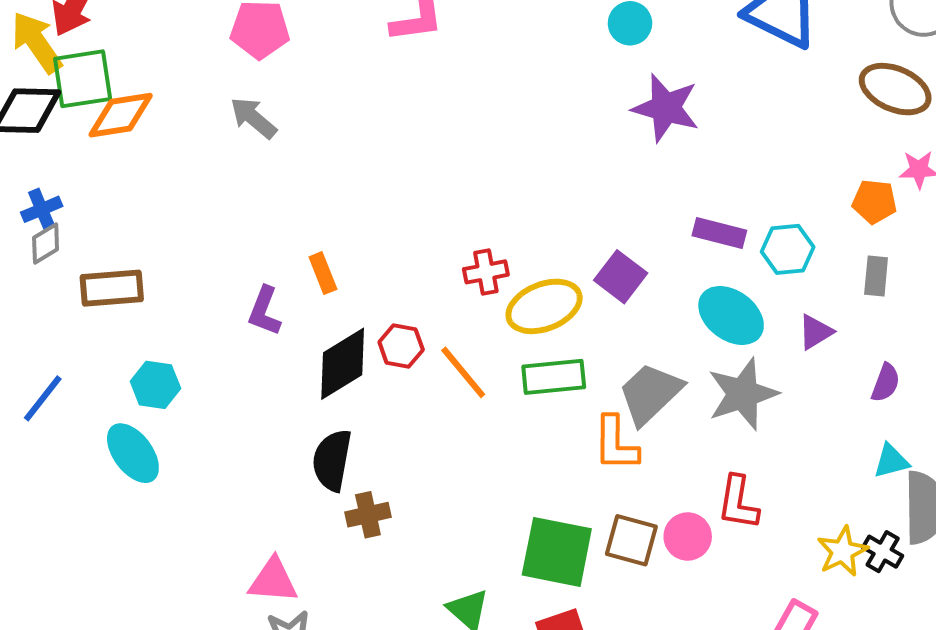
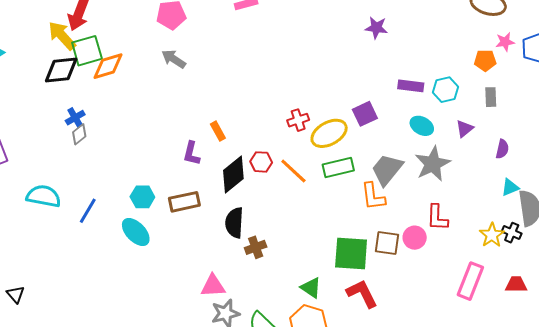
purple star: (666, 108) -> (376, 28), size x0.7
purple square: (621, 277) -> (365, 114), turned 35
brown rectangle: (112, 288) -> (184, 202), moved
cyan ellipse: (731, 315) -> (422, 126), size x0.7

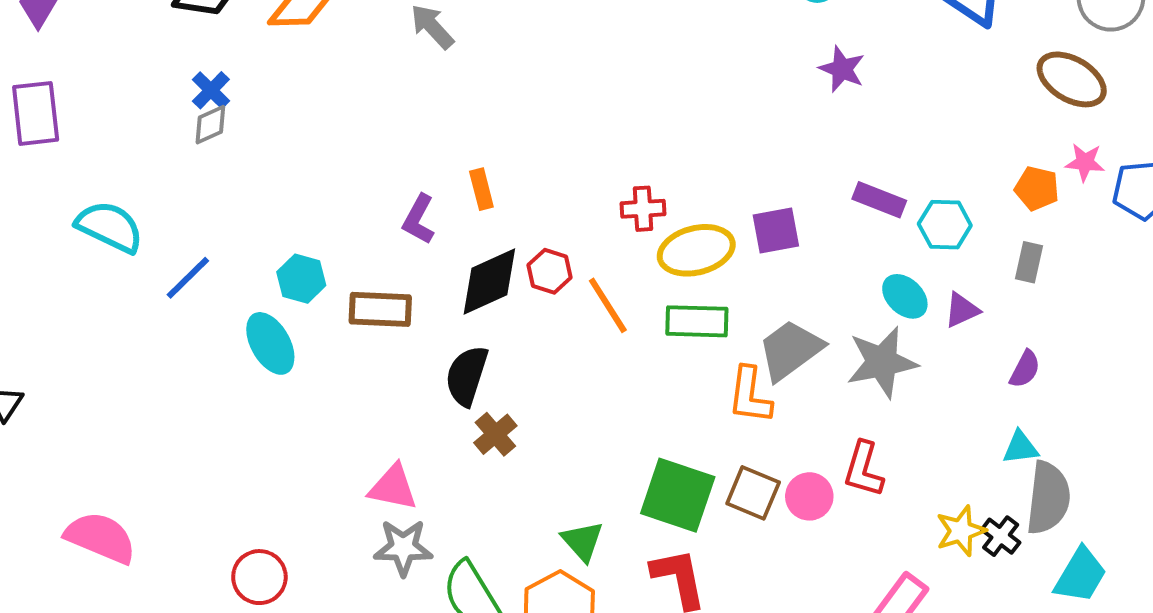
blue cross: (75, 118) -> (211, 90), turned -30
cyan ellipse: (422, 126) -> (905, 296), moved
brown cross: (256, 247) -> (495, 434), turned -35

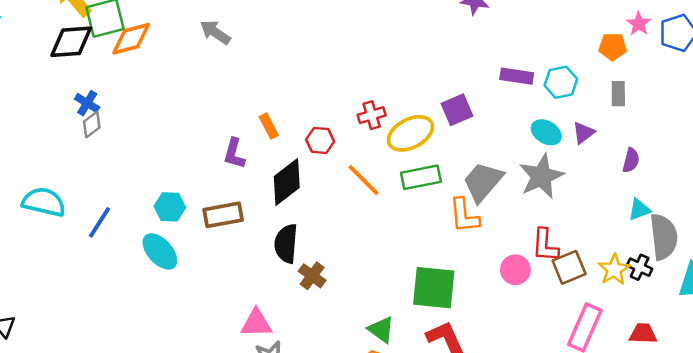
pink star: (1085, 162) -> (639, 24), turned -30
red hexagon: (550, 271) -> (320, 140), moved
brown square: (753, 493) -> (569, 267), moved, turned -32

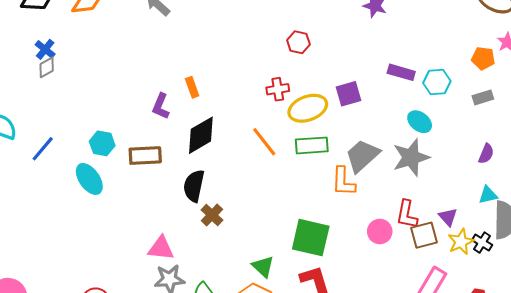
gray rectangle: (618, 94) -> (483, 97), turned 66
purple triangle: (583, 133) -> (448, 217), moved, turned -42
red hexagon: (320, 140) -> (298, 42), moved

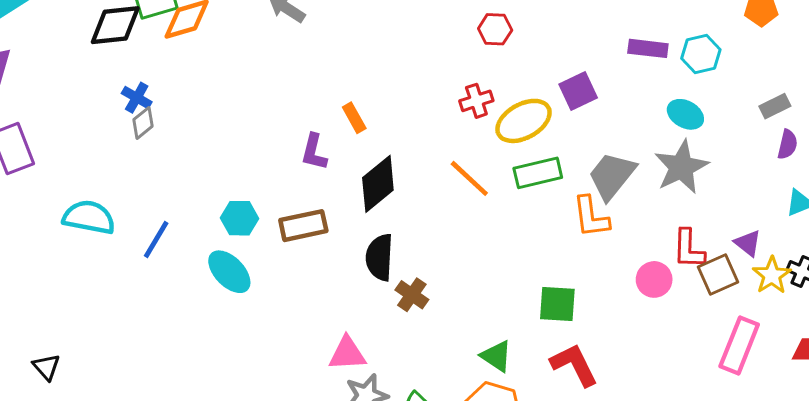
gray rectangle: (483, 97) -> (775, 106), moved
green square: (311, 238) -> (557, 304), size x0.7

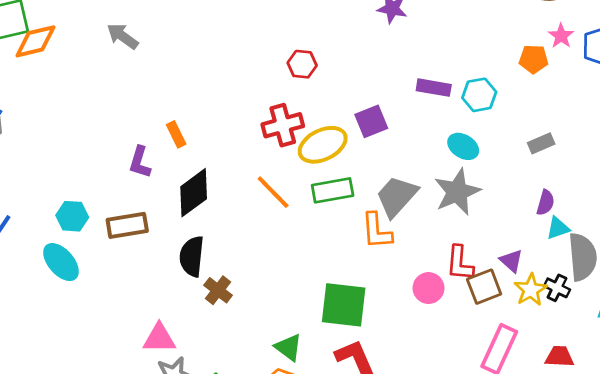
red cross: (476, 101) -> (283, 125), size x1.4
purple semicircle: (787, 144) -> (545, 203), moved
green square: (557, 304) -> (344, 305), size x1.4

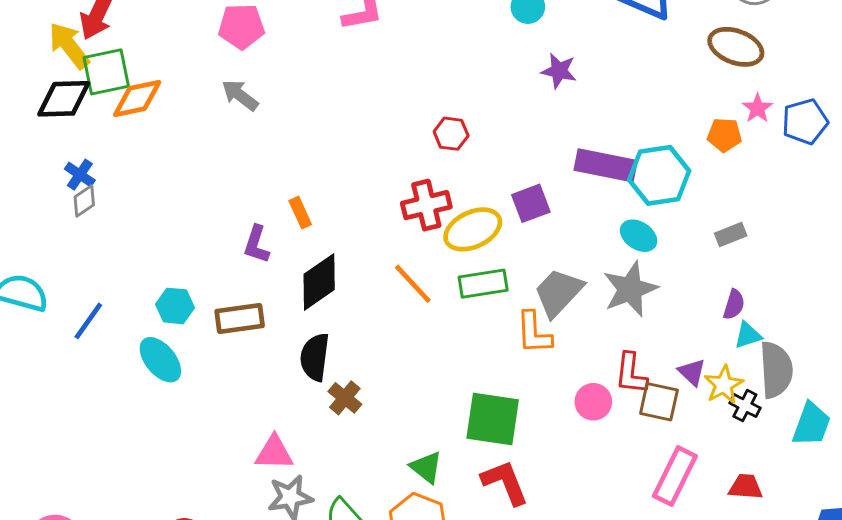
purple rectangle: (434, 88) -> (606, 165), size x1.5
cyan hexagon: (479, 95) -> (659, 175), size x1.5
brown square: (484, 287) -> (659, 402), turned 32
yellow star: (531, 290) -> (724, 385), moved

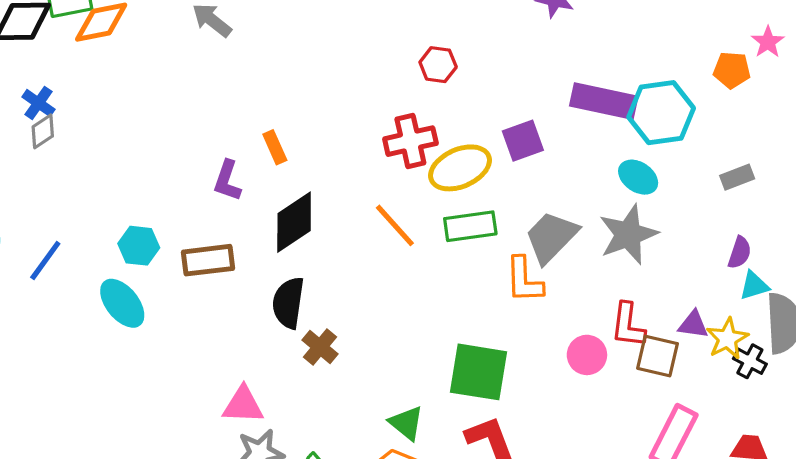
purple triangle: (692, 372) -> (693, 325), turned -36

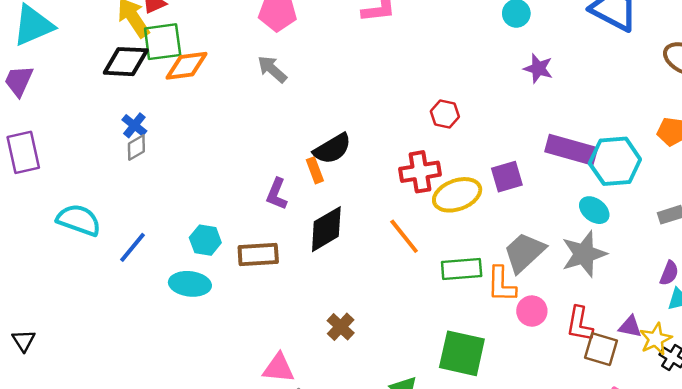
green rectangle: (470, 226) -> (462, 269), moved
cyan ellipse: (122, 303) -> (190, 284), turned -48
black semicircle: (288, 303) -> (332, 149), moved, turned -132
pink circle: (587, 355) -> (532, 311), moved

